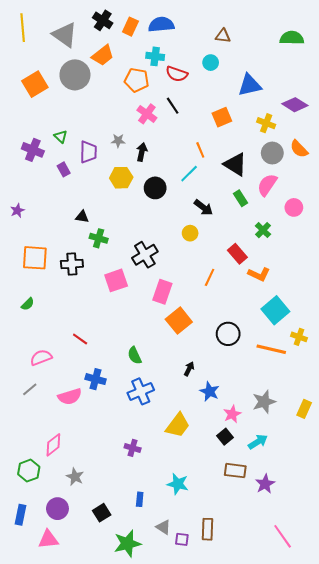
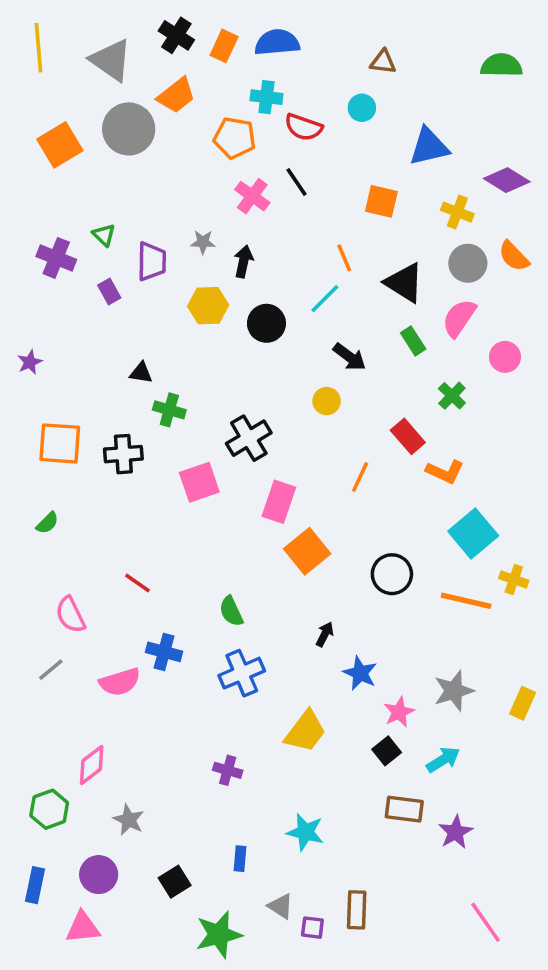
orange square: (222, 117) -> (381, 201), turned 36
pink semicircle: (41, 358) -> (70, 615), turned -95

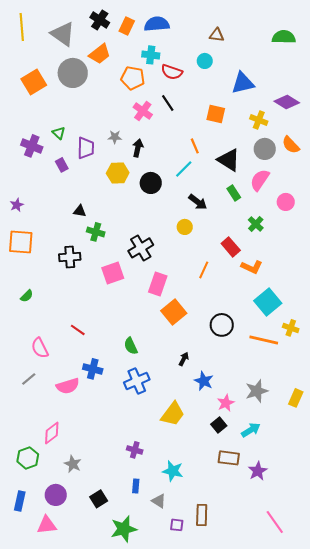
orange square: (60, 443) -> (21, 242), moved
purple cross: (228, 770) -> (135, 450), moved
gray triangle: (281, 906) -> (159, 501), moved

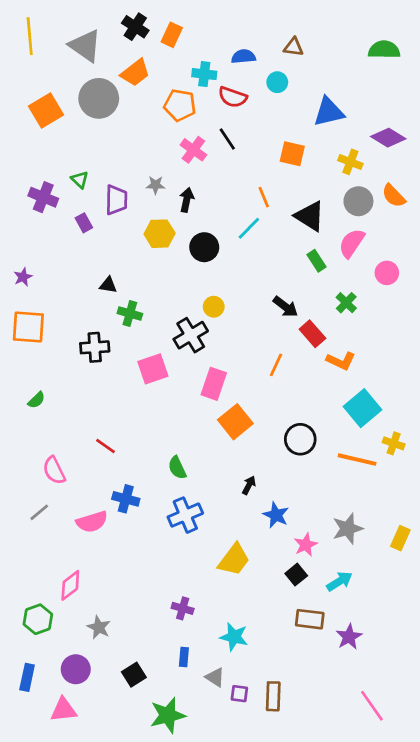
blue semicircle: (157, 24) -> (243, 56), moved, size x0.7
black arrow: (198, 202) -> (285, 307), moved
yellow circle: (185, 227) -> (214, 307), moved
purple square: (177, 525) -> (239, 694), moved

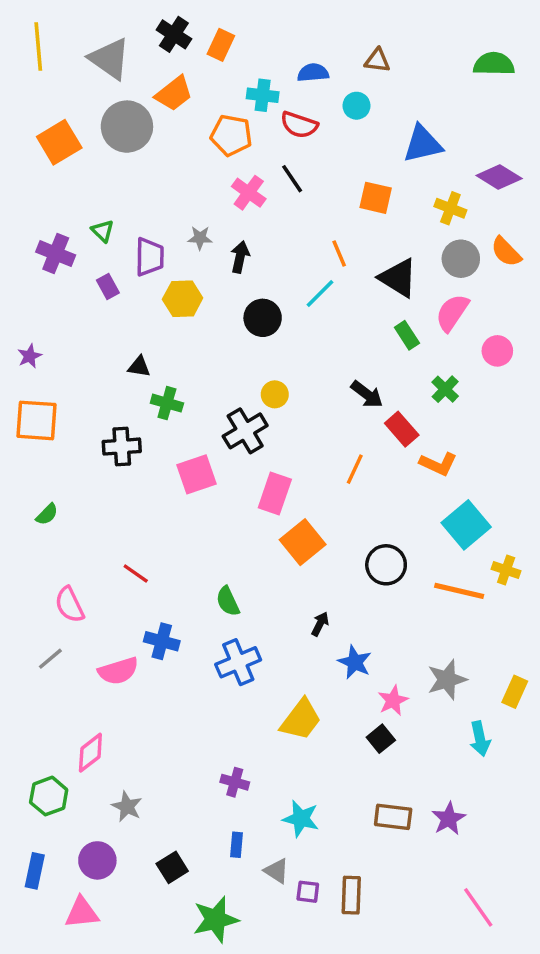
yellow hexagon: (160, 234) -> (183, 299), moved
cyan arrow: (340, 581) -> (480, 739), moved, turned 110
brown rectangle: (310, 619) -> (393, 817), moved

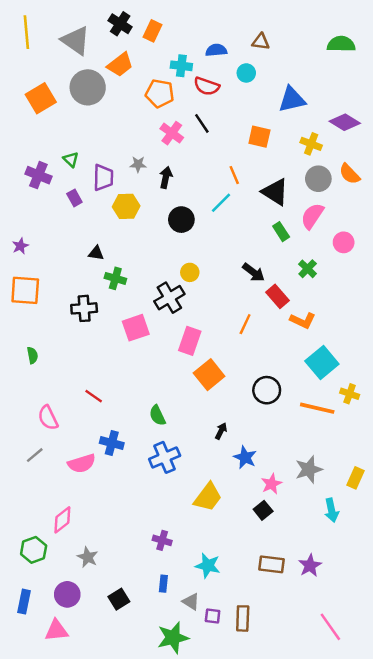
green semicircle: (47, 514) -> (32, 355), turned -56
green star: (216, 920) -> (173, 638), moved

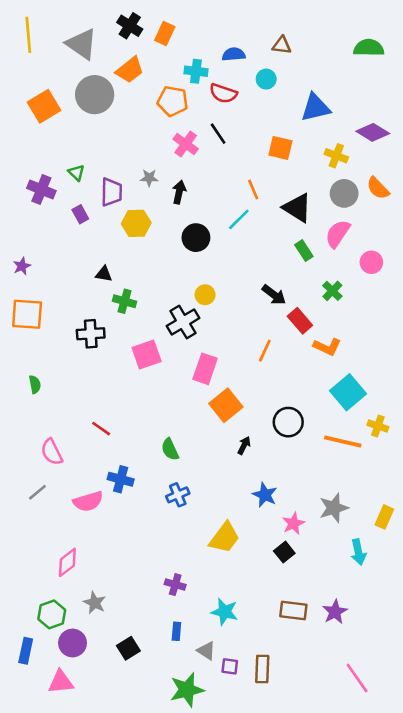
black arrow: (221, 431) -> (244, 445), moved
blue cross: (165, 457) -> (178, 495), size x0.7
green hexagon: (34, 550) -> (52, 614), moved

